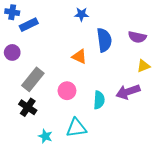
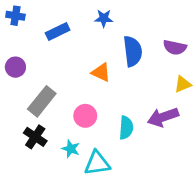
blue rectangle: (29, 25) -> (58, 32), moved
cyan star: (45, 136) -> (71, 149), moved

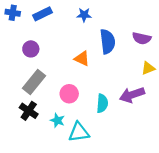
blue rectangle: (58, 32) -> (43, 14), moved
purple circle: (15, 67) -> (31, 49), moved

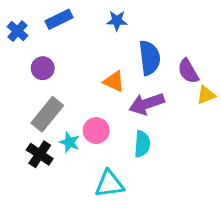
blue cross: (13, 13) -> (17, 31), moved, turned 32
purple semicircle: (142, 38) -> (188, 71), moved, turned 48
purple arrow: (132, 95) -> (147, 104), moved
cyan star: (57, 120) -> (69, 142), moved

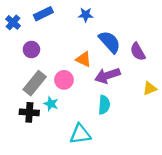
blue semicircle: (150, 58) -> (110, 42), turned -35
yellow triangle: (206, 95) -> (150, 89), moved
pink circle: (96, 131) -> (64, 80), moved
black cross: (40, 154) -> (29, 112), turned -30

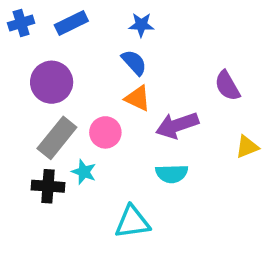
blue cross: (13, 22) -> (21, 23), moved, turned 32
blue semicircle: (110, 42) -> (134, 62), moved, size x0.7
purple circle: (31, 49) -> (52, 82), size x1.5
cyan semicircle: (104, 105) -> (172, 174), turned 84

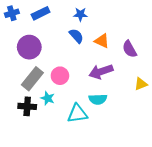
orange triangle: (138, 98) -> (102, 41), moved
cyan triangle: (132, 222) -> (77, 114), moved

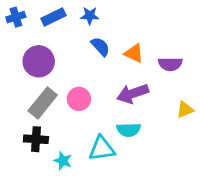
blue star: (80, 14) -> (90, 16), moved
purple semicircle: (130, 49) -> (170, 64), turned -60
cyan star: (48, 98) -> (63, 161), moved

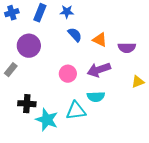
blue rectangle: (53, 17) -> (40, 13), turned -42
pink circle: (79, 99) -> (68, 74), moved
gray rectangle: (43, 103) -> (11, 70), moved, size x0.6
cyan star: (63, 161) -> (47, 120), size x1.6

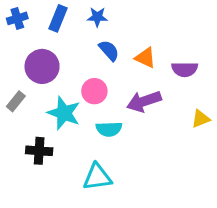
pink circle: (68, 74) -> (94, 91), moved
cyan semicircle: (96, 97) -> (109, 129), moved
cyan triangle: (76, 111) -> (97, 177), moved
cyan star: (47, 120) -> (64, 113), moved

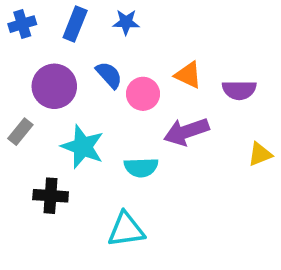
blue semicircle: (109, 50) -> (109, 75), moved
pink circle: (94, 91) -> (143, 94), moved

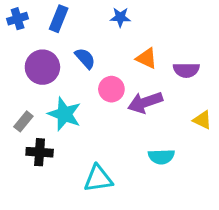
blue star: (126, 22) -> (120, 17), moved
pink circle: (143, 94) -> (111, 89), moved
gray rectangle: (20, 132) -> (23, 121), moved
yellow triangle: (260, 154) -> (202, 120), turned 48
cyan semicircle: (141, 167) -> (161, 157), moved

